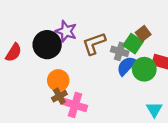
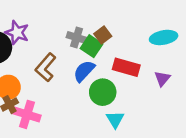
brown L-shape: (94, 44) -> (46, 67), moved, turned -30
gray cross: (120, 51) -> (77, 37), moved
green circle: (144, 69) -> (103, 92), moved

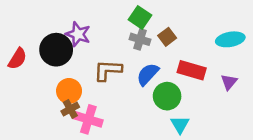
green square: (92, 46) -> (140, 17), moved
brown L-shape: (46, 67) -> (108, 70), turned 52

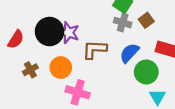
purple star: (78, 34) -> (69, 33), moved
brown cross: (70, 109) -> (30, 70), moved

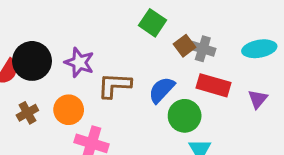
gray cross: (123, 23) -> (203, 49), moved
black circle: (49, 32) -> (32, 61), moved

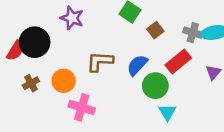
gray cross: (203, 49) -> (193, 33), moved
purple star: (79, 62) -> (72, 18), moved
red rectangle: (214, 85) -> (178, 61), turned -55

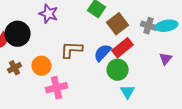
brown square: (155, 30) -> (118, 24), size x1.5
red rectangle: (178, 61) -> (123, 48), moved
pink cross: (82, 107) -> (57, 88), turned -30

